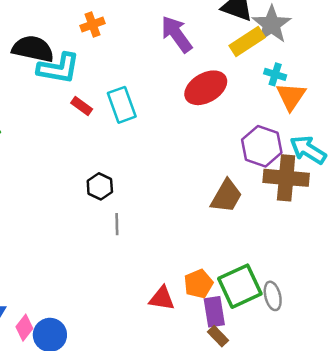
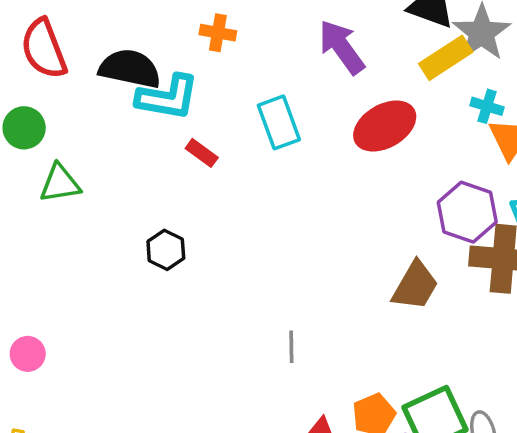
orange cross: (93, 24) -> (218, 33), turned 30
cyan rectangle: (122, 105) -> (279, 122), moved
black hexagon: (100, 186) -> (166, 250), moved
gray line: (117, 224) -> (291, 347), moved

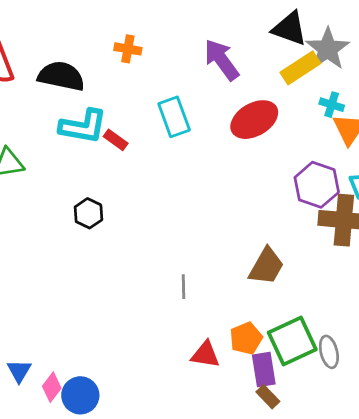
cyan L-shape: (168, 97) -> (83, 126), moved
brown trapezoid: (415, 286) -> (266, 266), moved

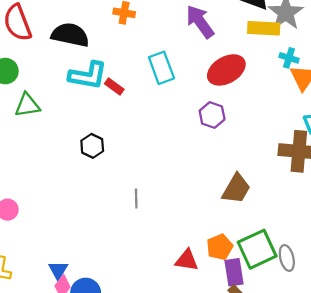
yellow rectangle: (300, 68) -> (264, 28), turned 36
purple hexagon: (317, 185) -> (212, 115), moved, size x0.7
gray line: (184, 287) -> (136, 199), moved
blue triangle: (19, 371) -> (58, 270), moved

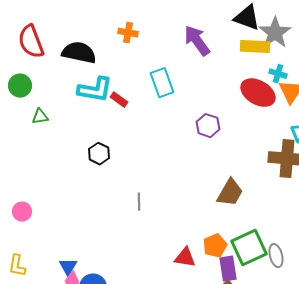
red ellipse: (226, 70) -> (258, 93), moved, turned 60
green triangle: (27, 105) -> (40, 117), size x0.7

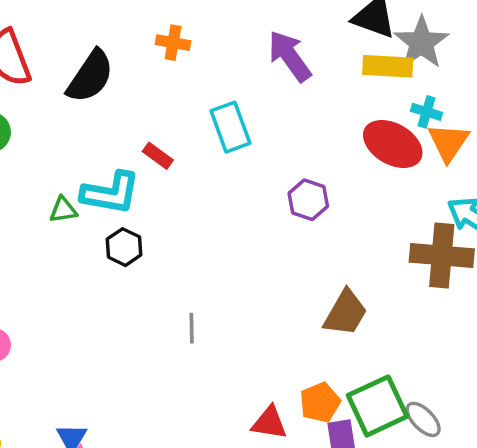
black semicircle: (79, 53) -> (90, 76), turned 112
cyan L-shape: (95, 90) -> (111, 193), moved
green triangle: (40, 117) -> (63, 210), moved
gray ellipse: (276, 256) -> (423, 419), turned -30

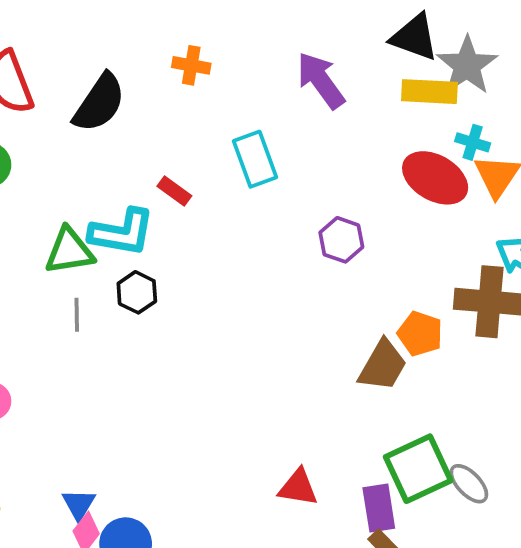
green triangle: (63, 210) -> (69, 251), size x1.6
gray line: (192, 328) -> (77, 315), moved
orange pentagon: (320, 403) -> (420, 334), moved, turned -30

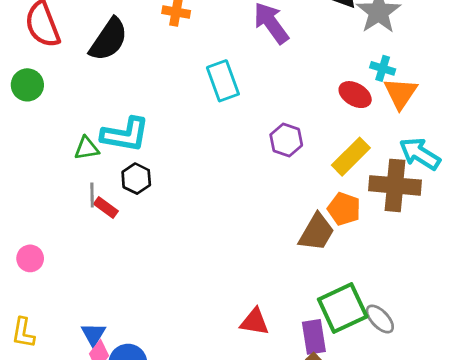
yellow rectangle: (429, 92) -> (351, 157), moved, turned -48
red ellipse: (435, 178) -> (355, 95), size x0.7
red rectangle: (174, 191) -> (106, 207), moved
green triangle: (69, 251) -> (87, 148), size x0.7

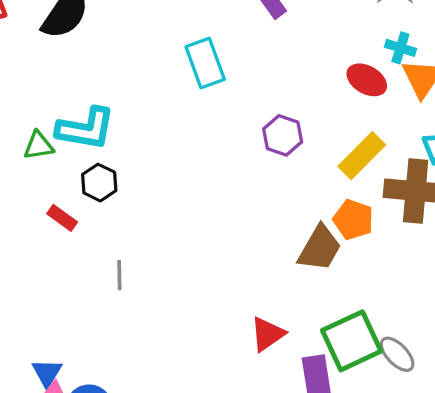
gray line: (92, 195) -> (119, 275), moved
red triangle: (255, 322) -> (267, 334), moved, turned -44

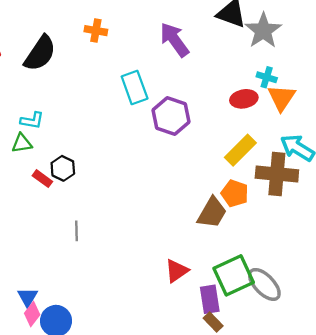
red ellipse: (367, 80) -> (244, 99), turned -40
cyan L-shape: (86, 129) -> (32, 120), moved, size x0.6
purple hexagon: (283, 135) -> (171, 116), moved, size x1.4
red rectangle: (62, 218) -> (42, 179), moved
gray ellipse: (397, 354) -> (264, 284), size x1.4

